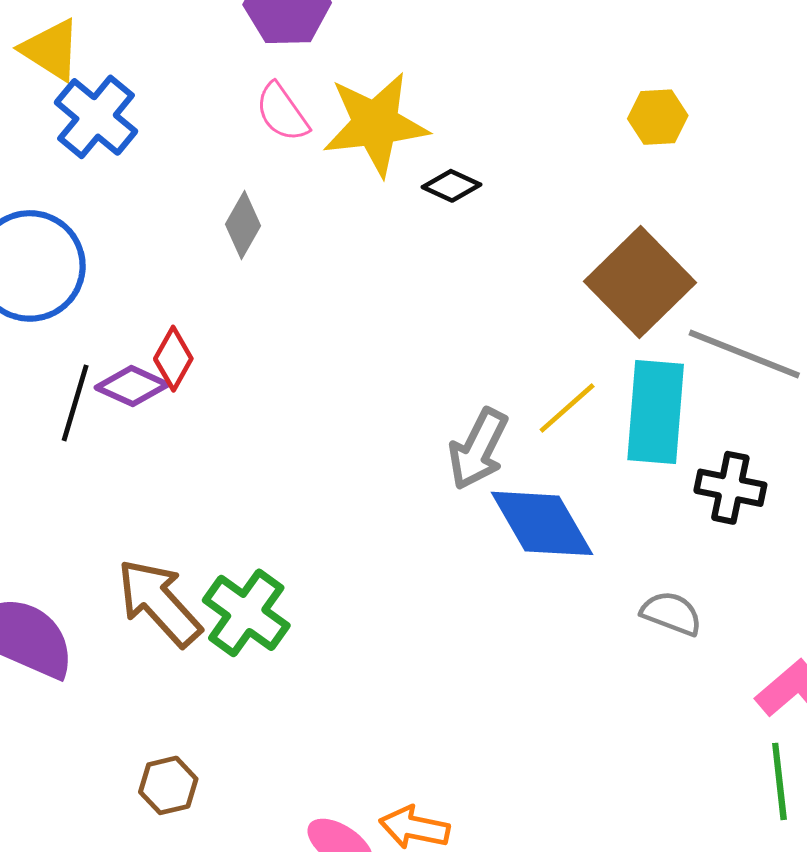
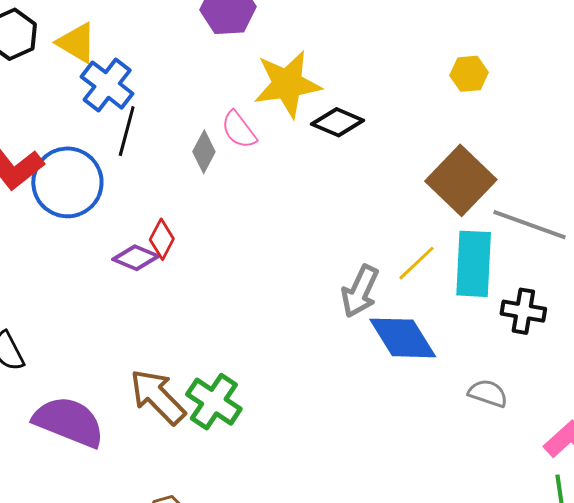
pink semicircle: (282, 112) -> (239, 130), moved
black diamond: (451, 186) -> (338, 122), size x1.4
black line: (75, 403) -> (127, 131), moved

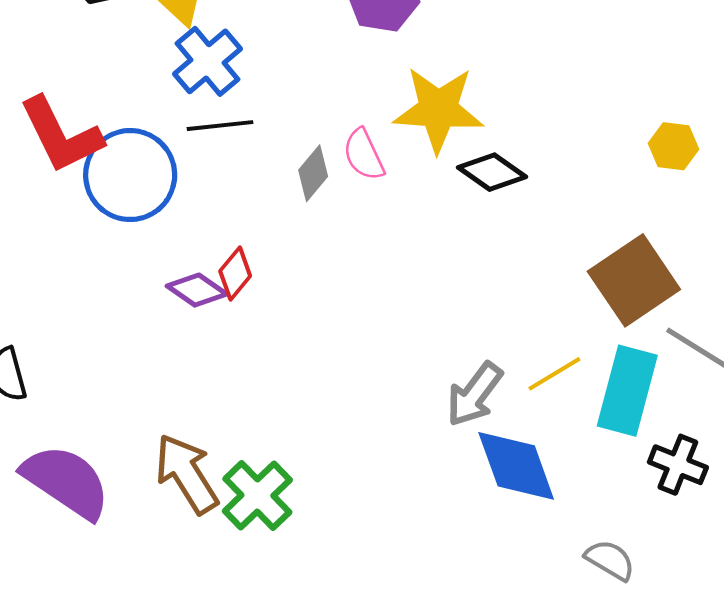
black line: (127, 131) -> (220, 126), turned 57

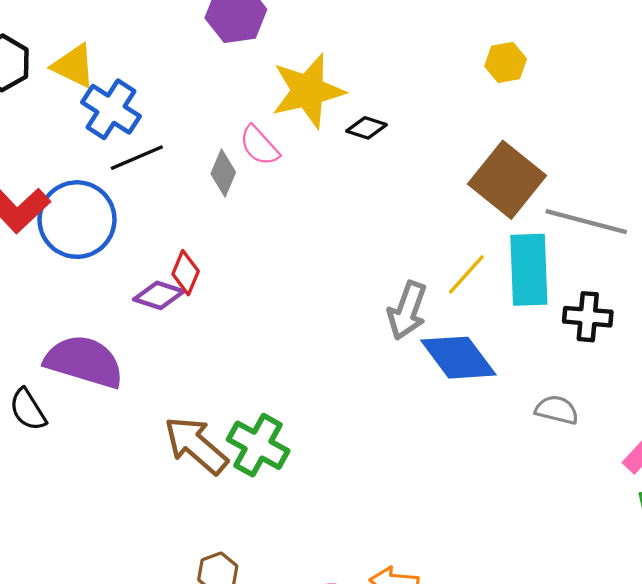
black diamond: (492, 172) -> (367, 128), size x0.7
purple semicircle: (66, 481) -> (84, 362), moved

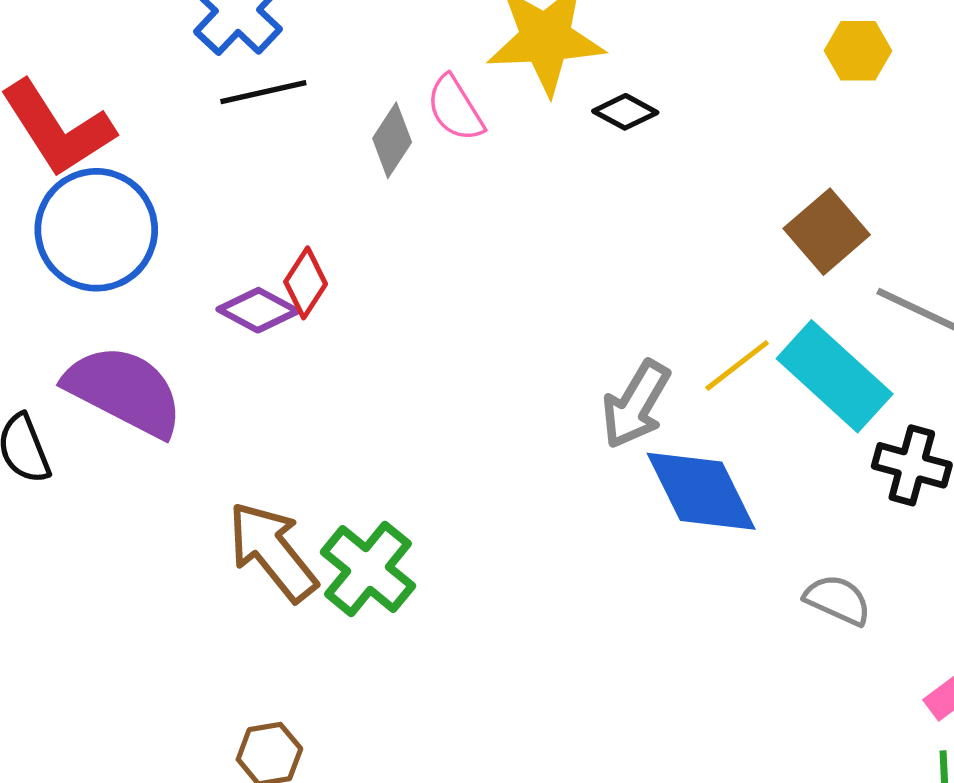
brown square: (507, 180) -> (827, 232), size x0.7
blue circle: (77, 220) -> (96, 230), moved
cyan rectangle: (529, 270) -> (835, 376), turned -56

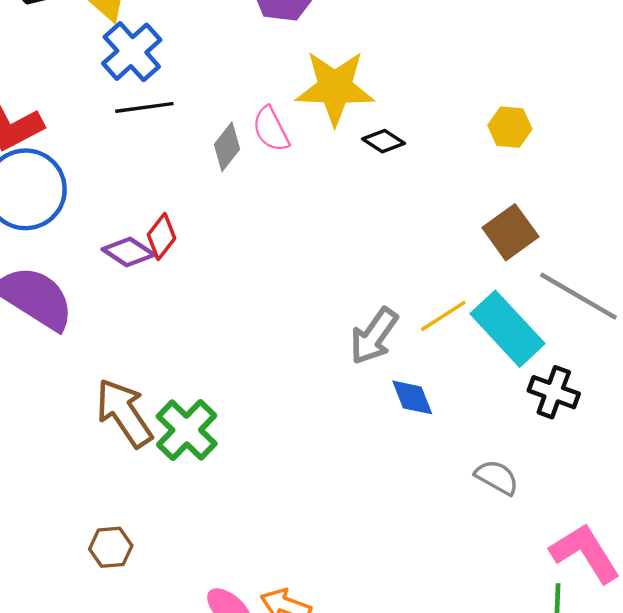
yellow hexagon: (858, 51) -> (510, 127), moved
blue diamond: (701, 491) -> (412, 397), size x0.6

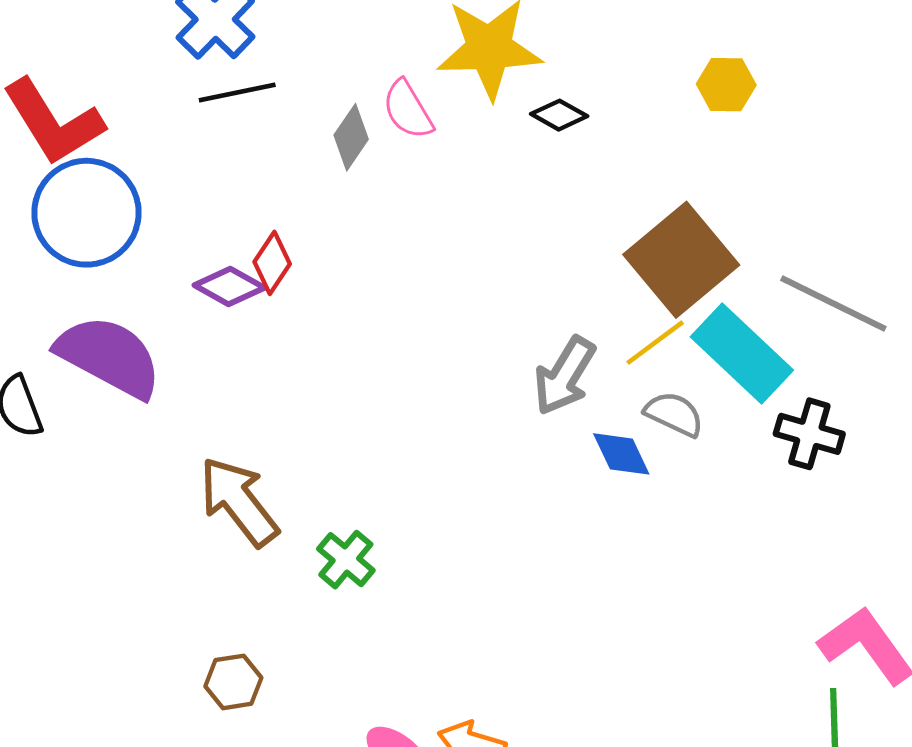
brown square: (510, 232) -> (681, 260), moved, size x1.5
green cross: (187, 430) -> (346, 560), moved, size x0.7
gray semicircle: (497, 477) -> (674, 414), moved

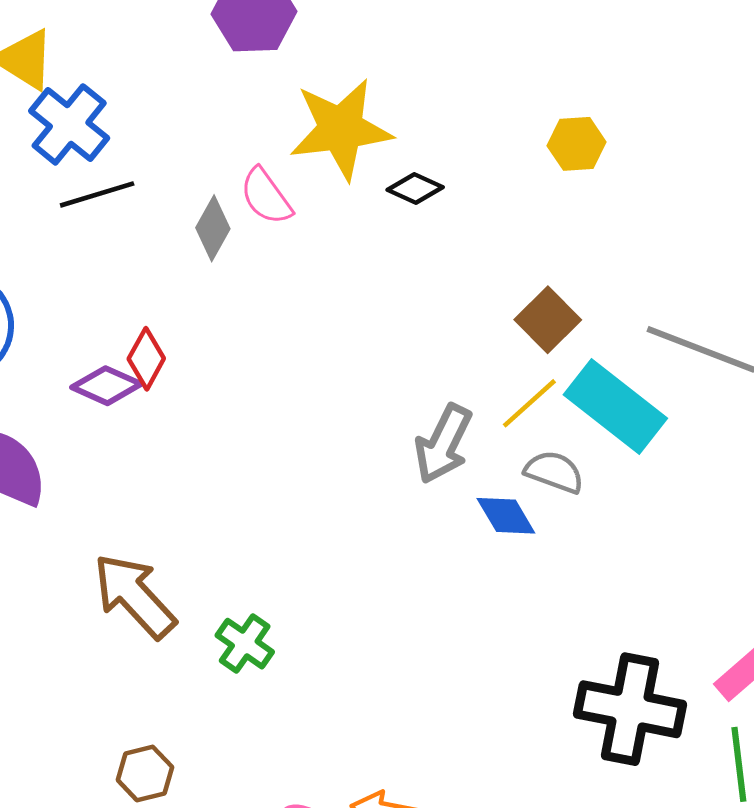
brown square: (681, 260) -> (548, 320), size x0.6
black cross: (809, 434) -> (630, 709), moved, size x1.6

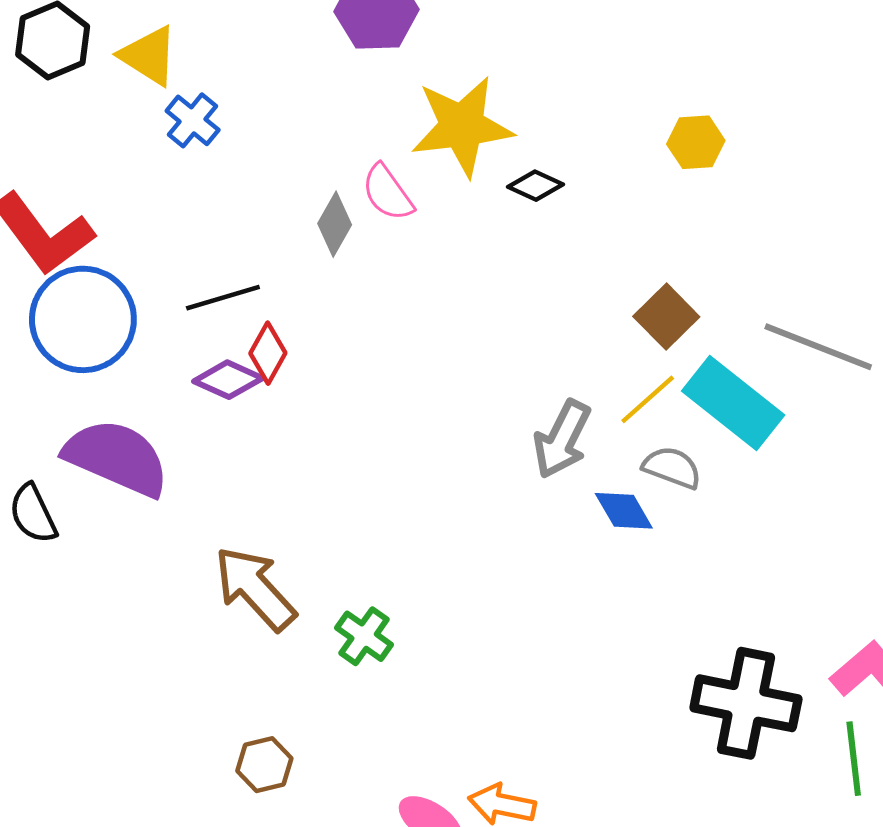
blue cross: (69, 124) -> (193, 120), size x0.7
black line: (97, 194) -> (223, 298), moved

